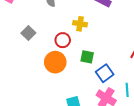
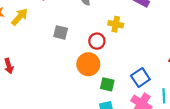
gray square: (28, 33) -> (61, 32), turned -32
green square: (87, 57) -> (107, 84), moved

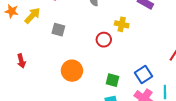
gray square: (61, 32) -> (58, 30), moved
orange circle: (88, 64) -> (72, 71), moved

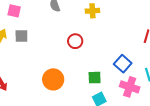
yellow cross: (122, 24) -> (92, 11), moved
gray square: (58, 30) -> (21, 36), moved

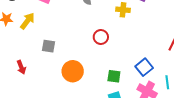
gray square: (21, 36) -> (48, 46), moved

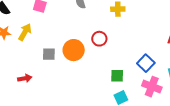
red arrow: (21, 67) -> (25, 78), turned -72
orange circle: (73, 71) -> (74, 50), moved

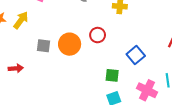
blue square: (146, 63) -> (136, 55), moved

